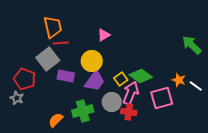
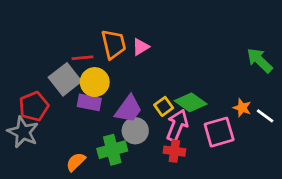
orange trapezoid: (53, 27) -> (114, 44), moved
yellow circle: (92, 61) -> (95, 82), moved
red pentagon: (25, 79) -> (34, 106), turned 30
gray star: (17, 98) -> (23, 132), size x1.6
gray circle: (112, 102) -> (135, 131), moved

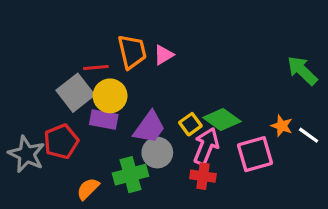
red pentagon: (34, 106) -> (61, 142), moved

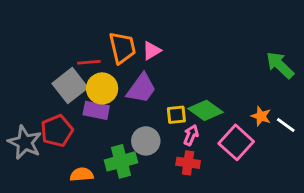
yellow square: (190, 124) -> (176, 115), turned 30
purple trapezoid: (149, 127) -> (141, 88), moved
pink arrow: (206, 146) -> (191, 135), size x0.6
pink square: (255, 154) -> (236, 142), turned -32
orange semicircle: (88, 189) -> (82, 175), turned 40

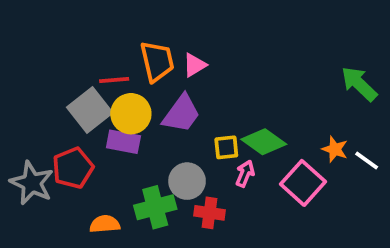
red cross: (188, 163) -> (209, 213), moved

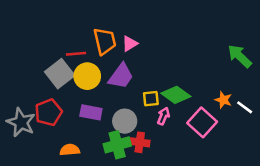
purple rectangle: (123, 142) -> (91, 112), moved
green cross: (155, 207) -> (117, 145), moved

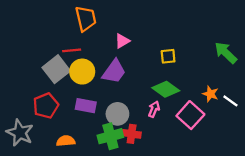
orange trapezoid: (105, 41) -> (86, 19), moved
yellow square: (151, 99) -> (168, 56), moved
gray star: (21, 122) -> (20, 133), moved

